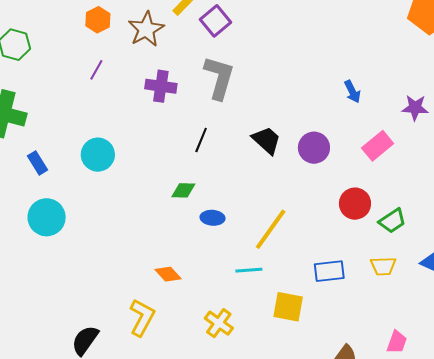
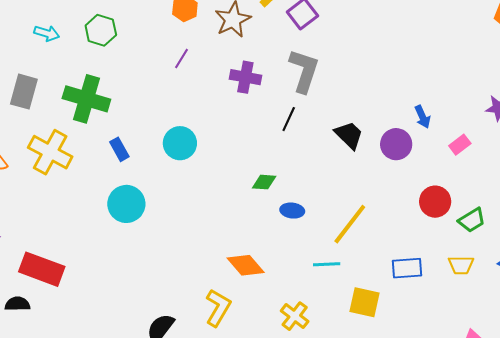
blue arrow: (352, 92) -> (423, 117), moved
black line: (201, 140) -> (289, 119), moved
pink rectangle: (378, 146) -> (460, 145), size x0.7
orange diamond: (168, 274) -> (246, 265), size x1.4

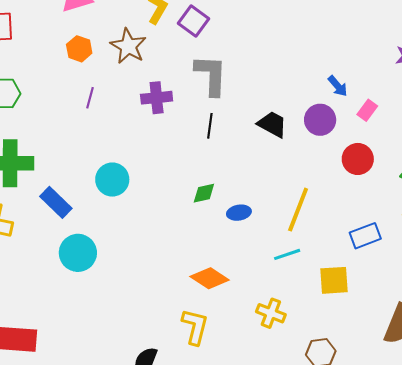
pink rectangle: (460, 145) -> (367, 110), moved
blue rectangle: (119, 149) -> (56, 202), size x1.4
red circle: (435, 202) -> (358, 159), moved

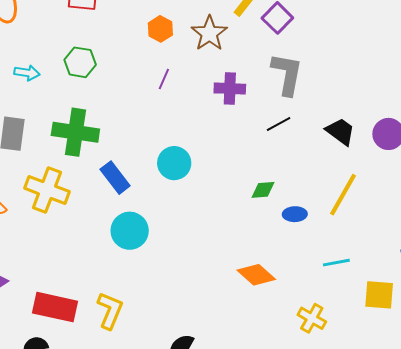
black line: (210, 126) -> (279, 124), turned 45
yellow line: (298, 210) -> (343, 195), moved
yellow L-shape: (195, 327) -> (110, 311), moved

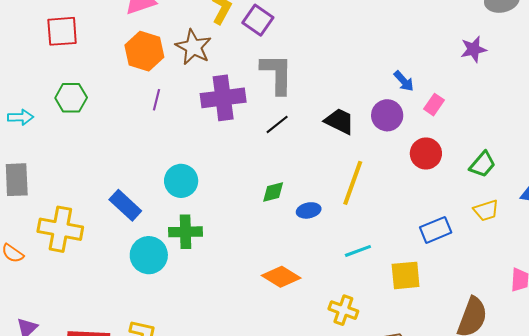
orange hexagon: (160, 29) -> (144, 51), size x1.5
purple cross: (230, 89) -> (223, 98), size x1.4
green cross: (75, 132) -> (185, 232), moved, size x0.7

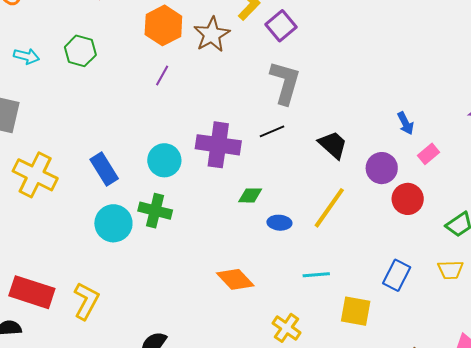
purple cross: (223, 98) -> (218, 145), moved
purple circle: (387, 115) -> (382, 168), moved
blue rectangle: (436, 230) -> (397, 275), turned -56

